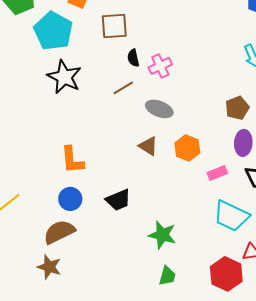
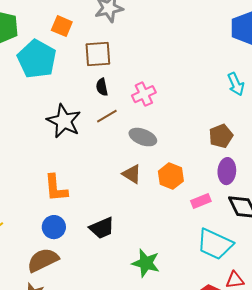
black semicircle: (133, 58) -> (102, 87), moved
black star: (64, 77) -> (64, 121), moved

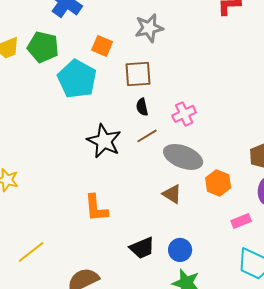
gray ellipse: (143, 137) -> (183, 157), size x1.4
orange hexagon: (171, 176) -> (218, 183), moved
blue circle: (54, 227) -> (180, 250), moved

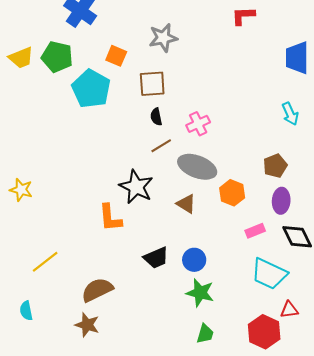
black star: (104, 141) -> (136, 187), moved

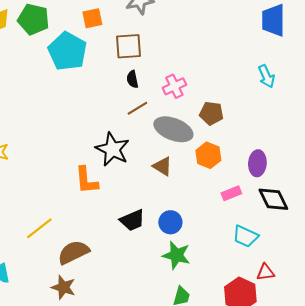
orange square: (116, 56) -> (92, 18), turned -35
brown pentagon: (275, 166) -> (211, 113), moved, turned 30
yellow line: (45, 262) -> (39, 228), moved
cyan trapezoid: (269, 274) -> (245, 236), size x0.7

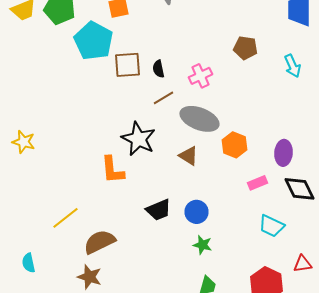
brown square: (128, 46) -> (128, 65), moved
brown pentagon: (211, 113) -> (246, 48), moved
green star: (176, 255) -> (202, 245), size x0.7
red triangle: (265, 272) -> (302, 264), moved

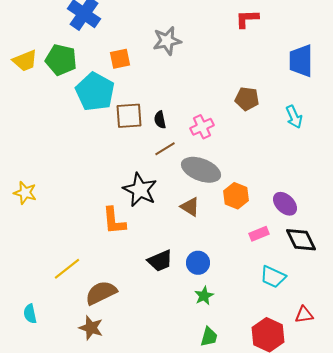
purple ellipse: (284, 153) -> (285, 204), turned -50
green star: (202, 245) -> (204, 296), turned 30

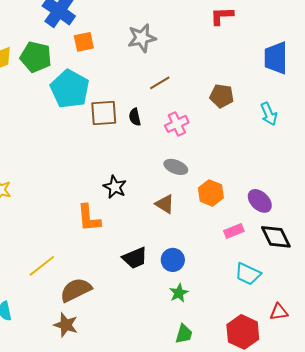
orange square: (120, 59) -> (84, 42), moved
brown line: (165, 149) -> (160, 83), moved
gray ellipse: (201, 170) -> (176, 167), size x0.6
black star: (140, 190) -> (115, 187), size x0.7

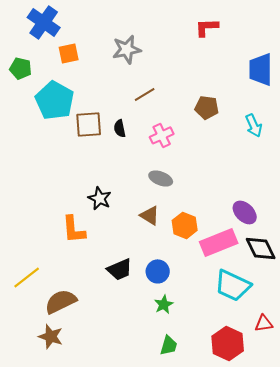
green pentagon: (36, 57) -> (21, 68), size x0.7
orange hexagon: (211, 193) -> (185, 225), moved
pink rectangle: (234, 231) -> (219, 242), size x1.8
cyan trapezoid: (248, 274) -> (233, 285), size x1.4

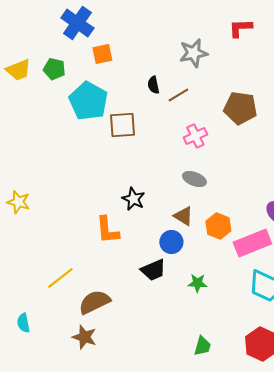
gray star: (127, 49) -> (193, 53), moved
brown pentagon: (207, 107) -> (240, 108), size x1.4
black semicircle: (120, 128) -> (153, 85), moved
blue circle: (158, 271) -> (171, 242), moved
green star: (164, 304) -> (197, 283), moved, turned 30

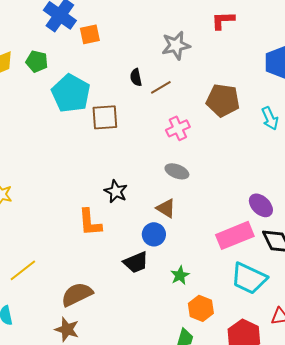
orange square: (102, 54) -> (90, 34), moved
orange hexagon: (218, 226) -> (201, 308), moved
yellow line: (60, 278) -> (23, 270), moved
green star: (197, 283) -> (180, 275), turned -30

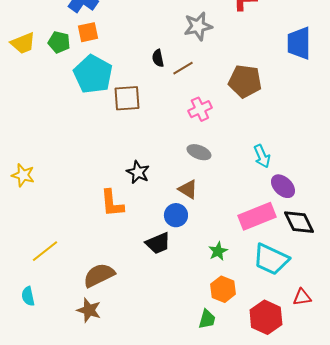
orange square: (90, 34) -> (88, 32), moved
cyan arrow: (270, 118) -> (262, 156), moved
green star: (180, 275) -> (218, 251), moved

